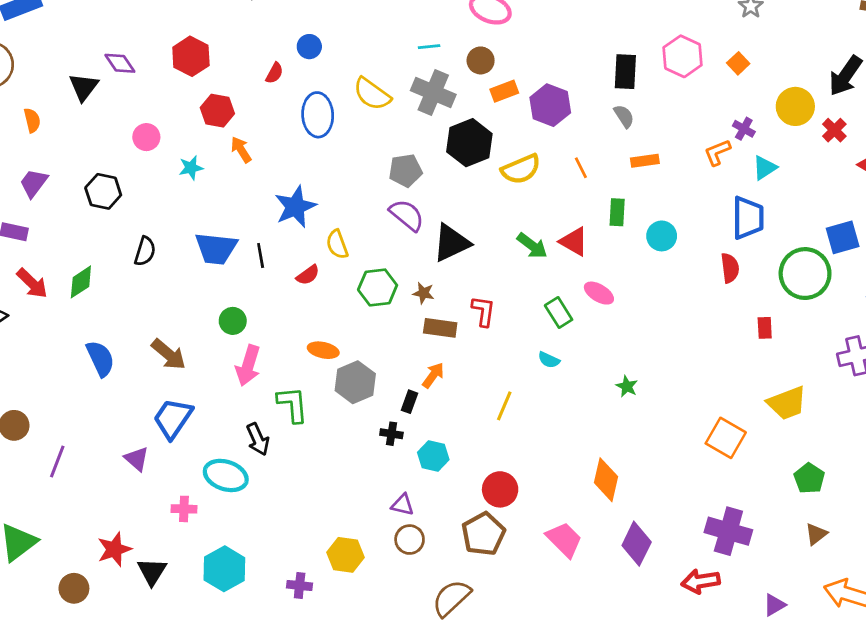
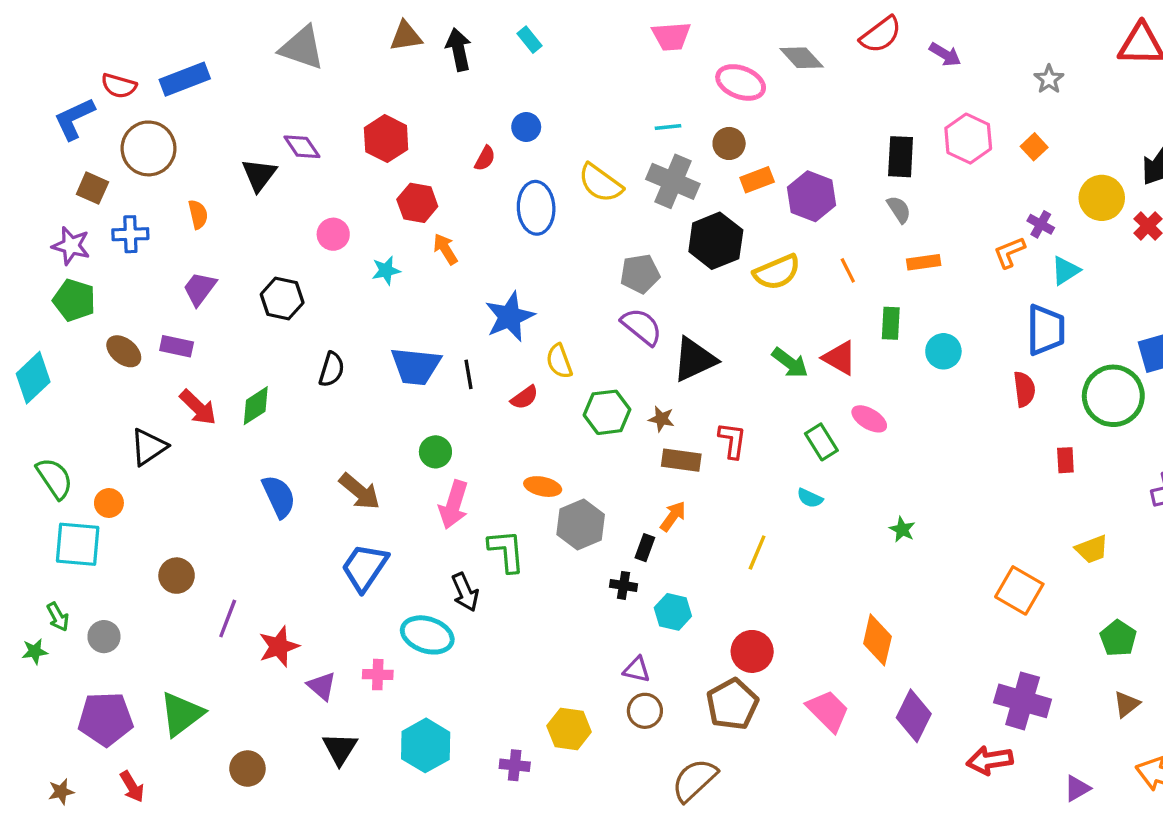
yellow trapezoid: (787, 403) -> (1092, 549), size x0.7
purple triangle: (137, 459) -> (322, 686), moved
red star: (114, 549) -> (279, 646), moved

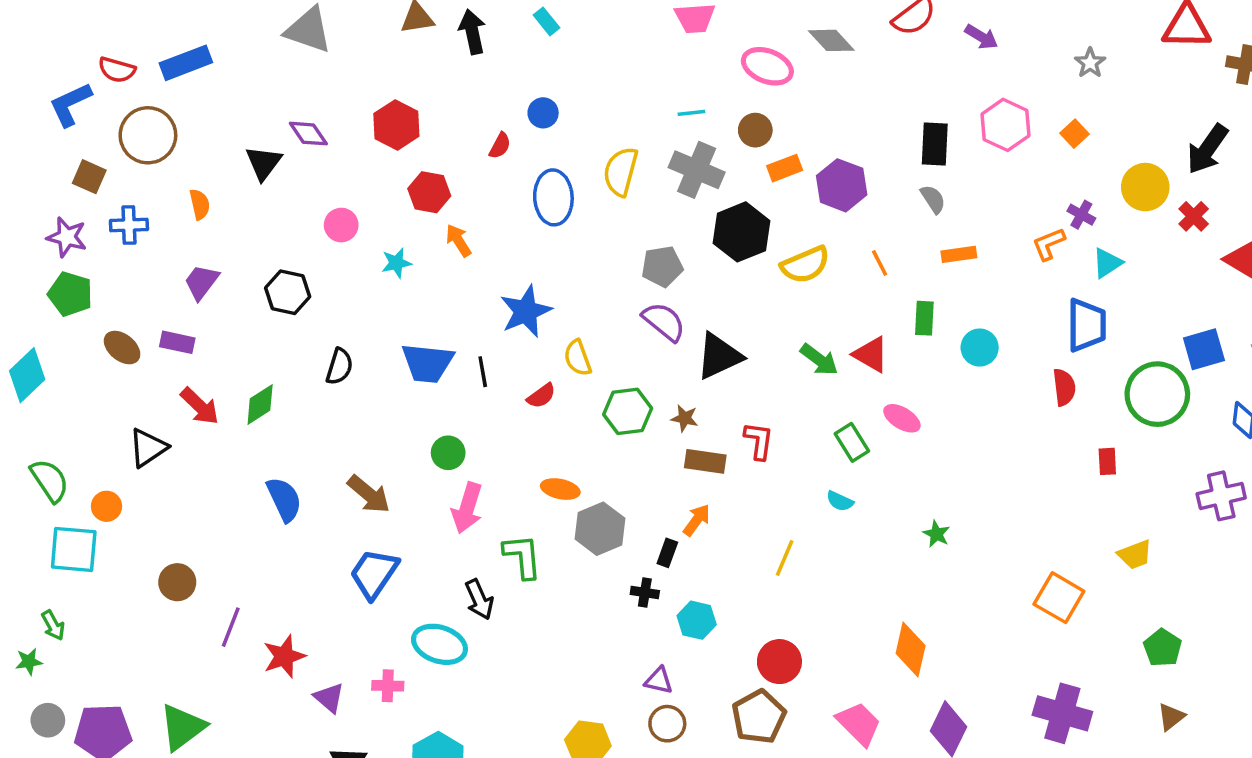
yellow semicircle: (600, 183) -> (621, 172), turned 69
gray circle: (104, 637) -> (48, 720), moved

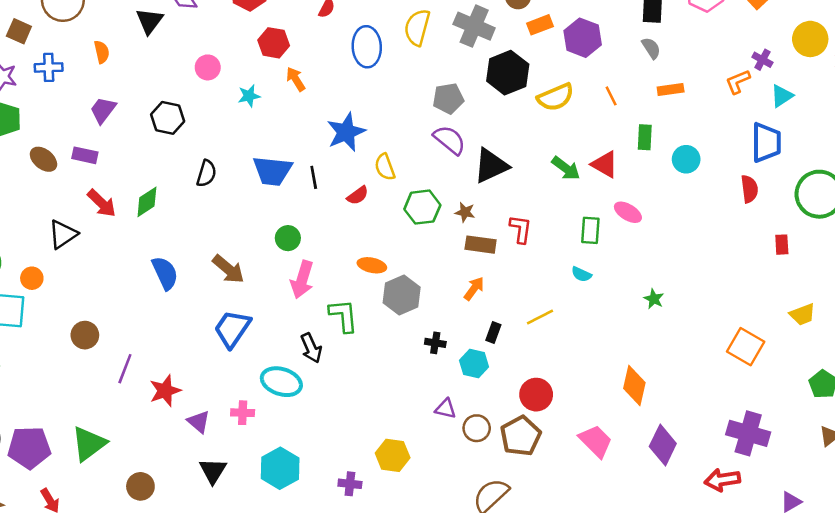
green rectangle: (852, 442) -> (590, 230), turned 36
black rectangle: (667, 553) -> (493, 333), moved
yellow line: (785, 558) -> (540, 317), turned 40
brown circle: (667, 724) -> (477, 428), moved

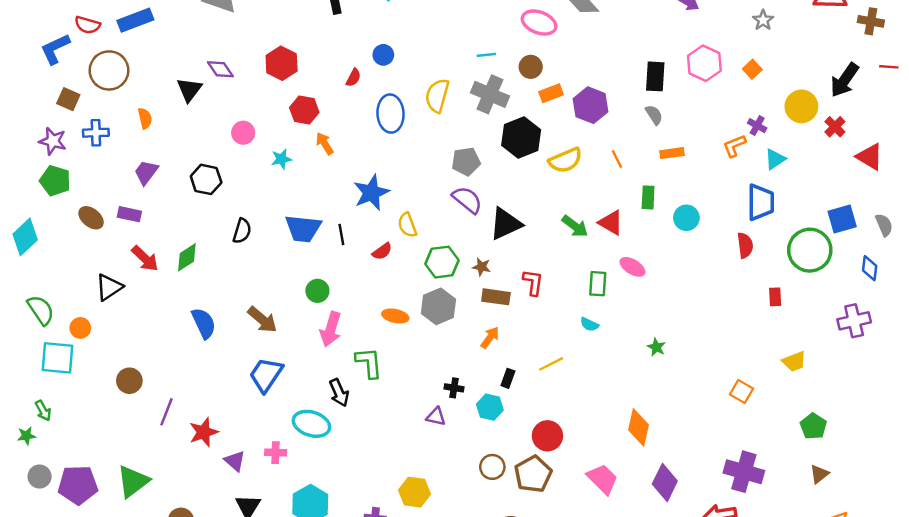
gray hexagon: (402, 295) -> (438, 306), moved
orange square: (746, 347) -> (742, 391), size x0.7
purple triangle: (446, 409) -> (436, 417), moved

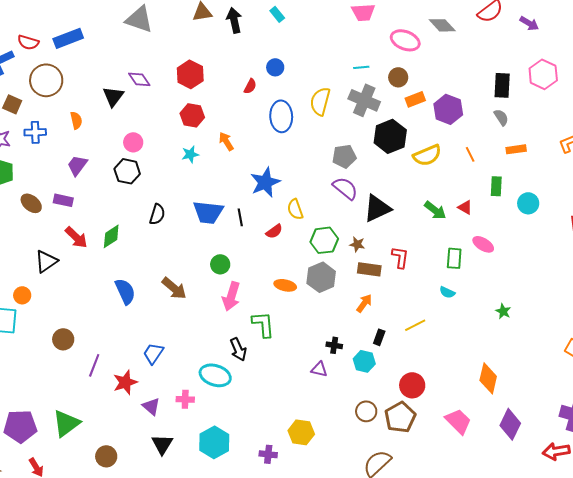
red hexagon: (304, 110) -> (192, 115), moved
pink circle: (243, 133) -> (133, 142), moved
red triangle: (611, 223) -> (465, 207), size x0.7
blue trapezoid: (266, 375) -> (153, 353), moved, size x0.7

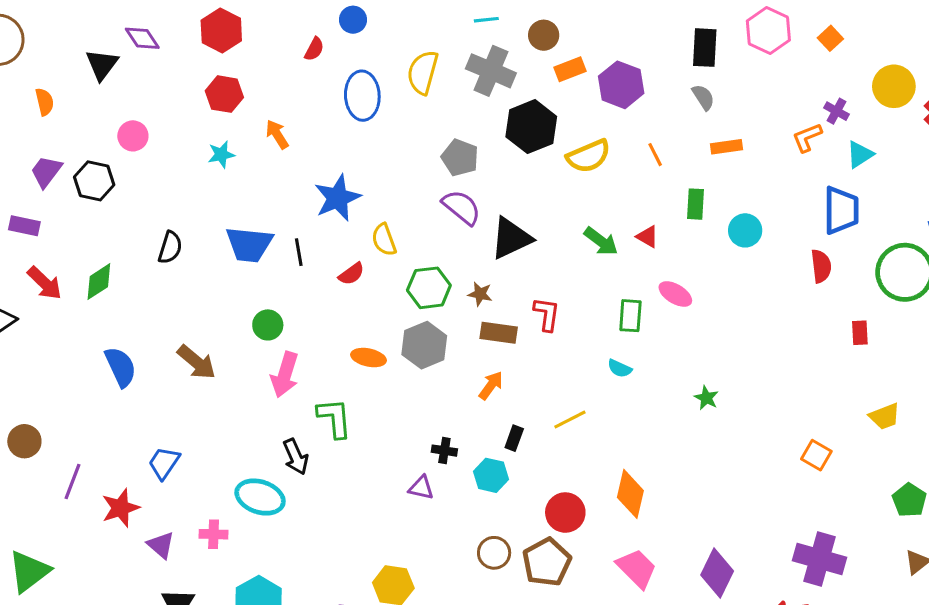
gray pentagon: (344, 156) -> (460, 158), turned 30
black hexagon: (127, 171) -> (94, 181), moved
orange diamond: (488, 378) -> (630, 494), moved

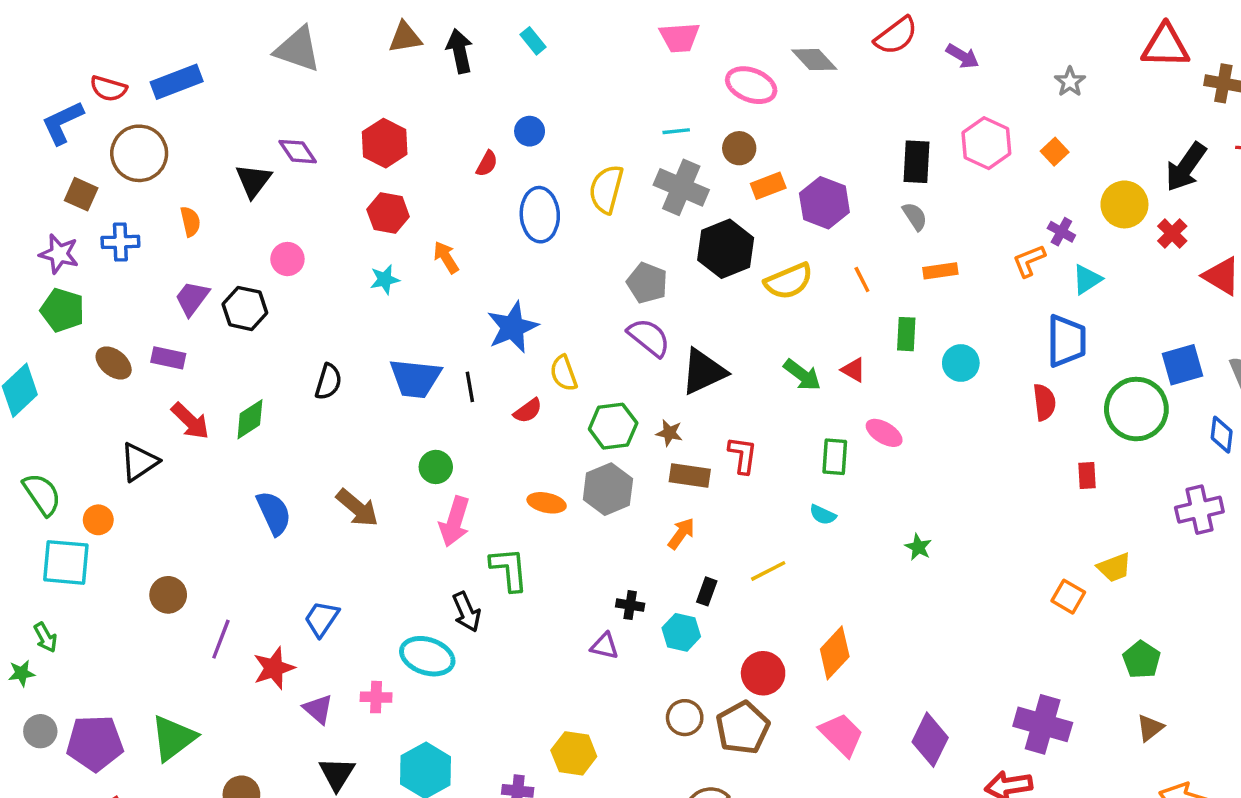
orange square: (816, 455) -> (1068, 597), moved
orange diamond: (630, 494) -> (835, 653), turned 30

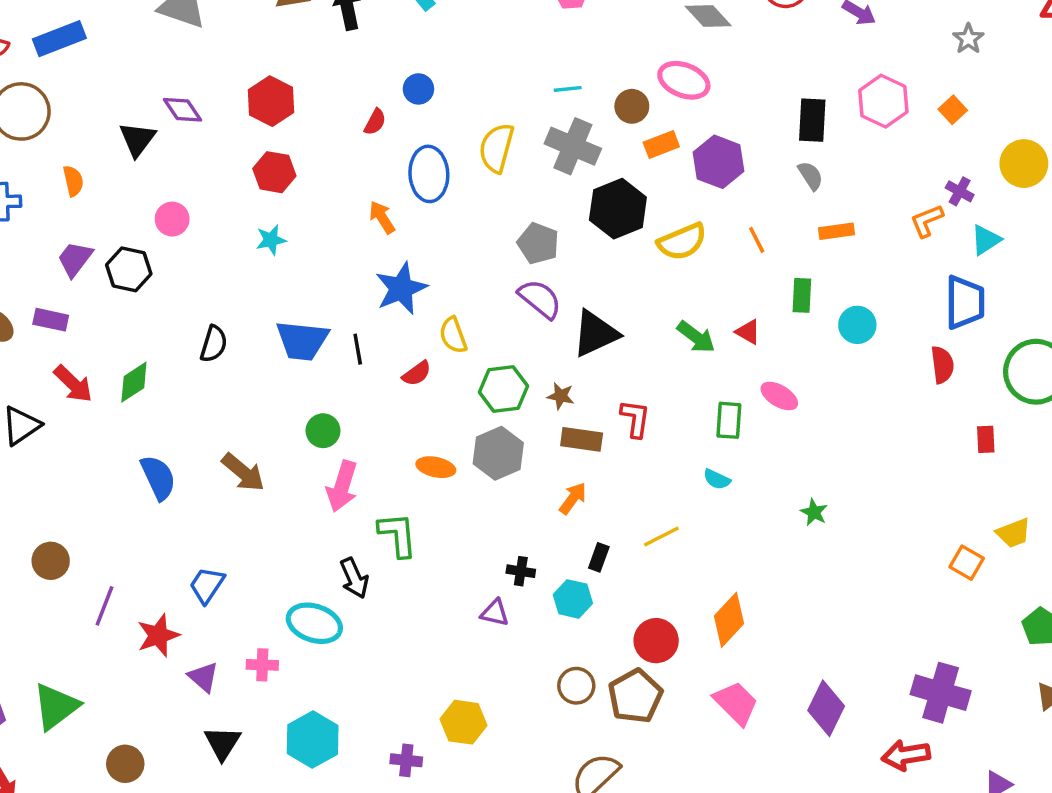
pink ellipse: (751, 85) -> (684, 80), moved
orange arrow: (446, 257) -> (382, 217), moved

